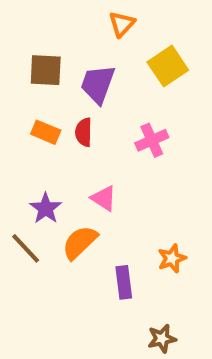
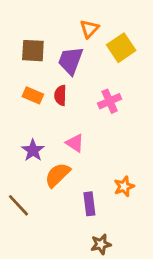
orange triangle: (122, 24) -> (89, 29), moved
brown line: (26, 248) -> (18, 205), moved
brown star: (162, 339) -> (101, 244), moved

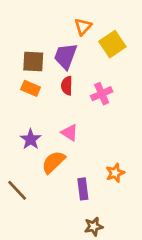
brown square: (33, 51) -> (33, 62), moved
red semicircle: (60, 95) -> (67, 86), moved

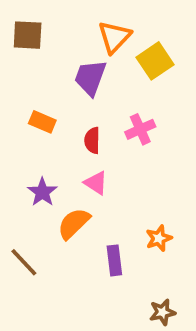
orange triangle: (83, 27) -> (114, 37), size x1.4
brown square: (33, 62) -> (28, 35), moved
red semicircle: (67, 86) -> (92, 140), moved
brown star: (94, 227) -> (162, 312), moved

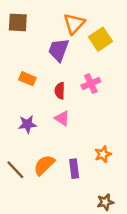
purple star: (42, 192) -> (27, 124), turned 30
orange semicircle: (74, 224) -> (44, 165), moved

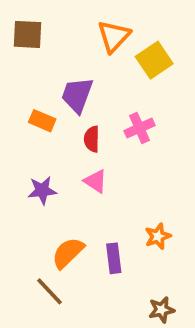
purple trapezoid: (59, 50) -> (77, 95), moved
brown line: (15, 170) -> (50, 291), moved

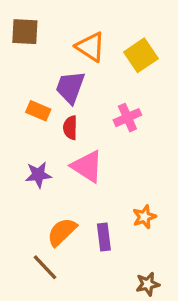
orange triangle: (114, 36) -> (90, 47), moved, turned -40
red semicircle: (92, 139) -> (70, 128), moved
pink triangle: (95, 181) -> (87, 166), size x1.5

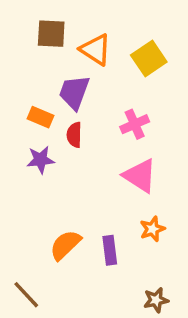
brown square: (25, 32) -> (51, 34), moved
pink triangle: (87, 166) -> (140, 176), moved
purple star: (38, 175) -> (40, 160), moved
brown line: (45, 267) -> (26, 295), moved

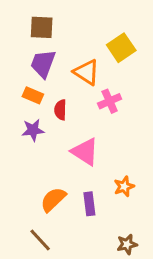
orange triangle: (96, 50) -> (86, 72), moved
purple trapezoid: (74, 92) -> (43, 64), moved
pink triangle: (140, 176) -> (85, 152), moved
brown line: (26, 295) -> (40, 240), moved

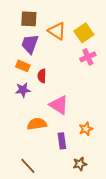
orange triangle: (86, 72) -> (57, 31), moved
pink cross: (110, 101) -> (88, 57), moved
orange semicircle: (53, 200) -> (37, 124), moved, turned 36
brown star: (127, 244) -> (80, 164), moved

